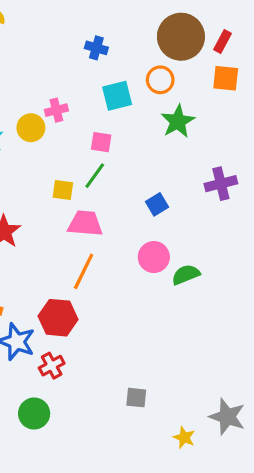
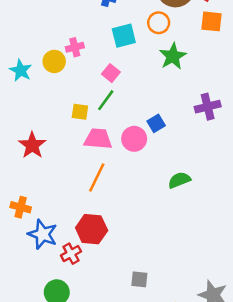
pink square: (101, 142) -> (111, 73), turned 30
pink circle: (154, 257) -> (134, 139), moved
red hexagon: (58, 318) -> (92, 229), moved

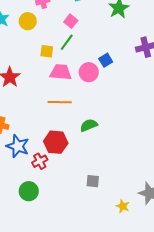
yellow circle: (54, 61) -> (28, 21), moved
orange line: (97, 178) -> (60, 102), turned 65
green semicircle: (179, 180) -> (89, 125), moved

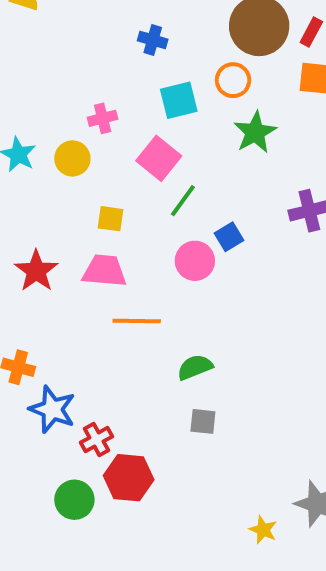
pink square: (71, 21) -> (159, 158), size x1.5
green line: (67, 42) -> (183, 201), moved
pink trapezoid: (61, 72) -> (105, 271), moved
red hexagon: (56, 142) -> (129, 478), moved
gray square: (93, 181) -> (203, 421), moved

